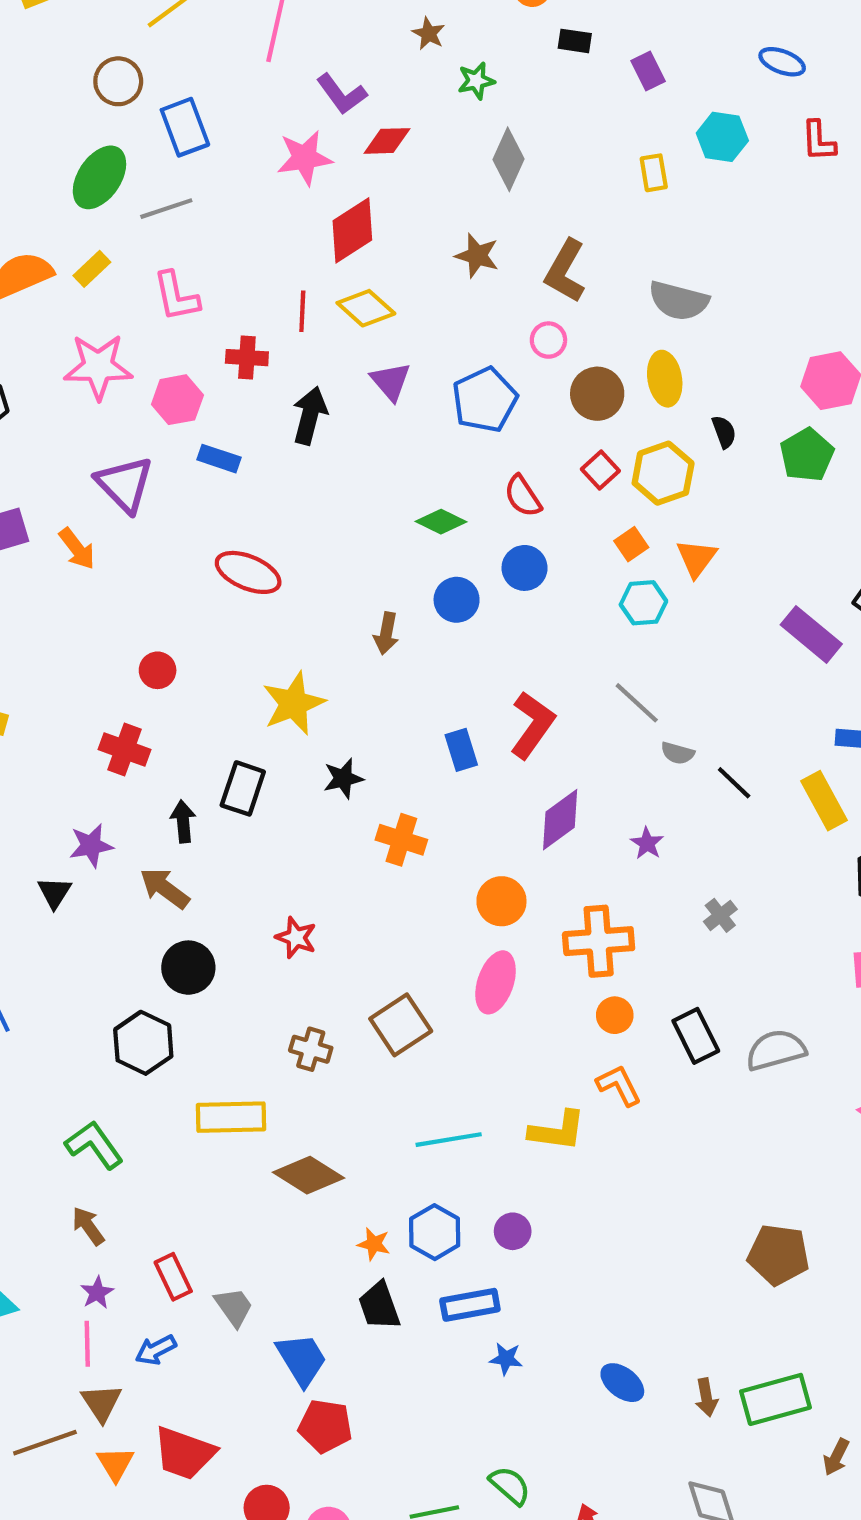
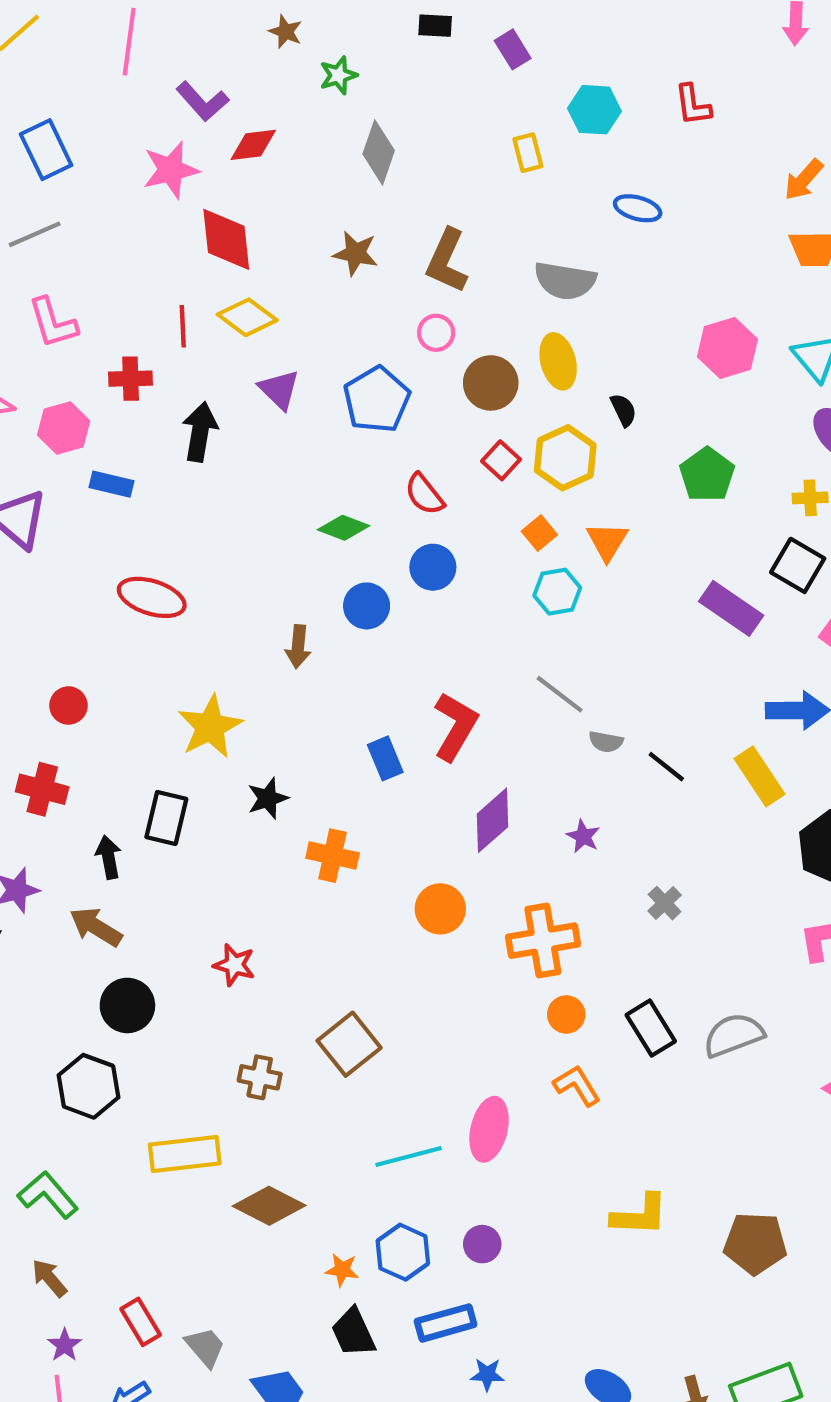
blue ellipse: (782, 62) -> (638, 208), moved
red diamond: (352, 230) -> (226, 239), turned -58
green pentagon: (807, 455) -> (707, 475), moved
pink ellipse: (496, 982) -> (489, 1129), moved
yellow L-shape: (557, 1131) -> (640, 1215), moved

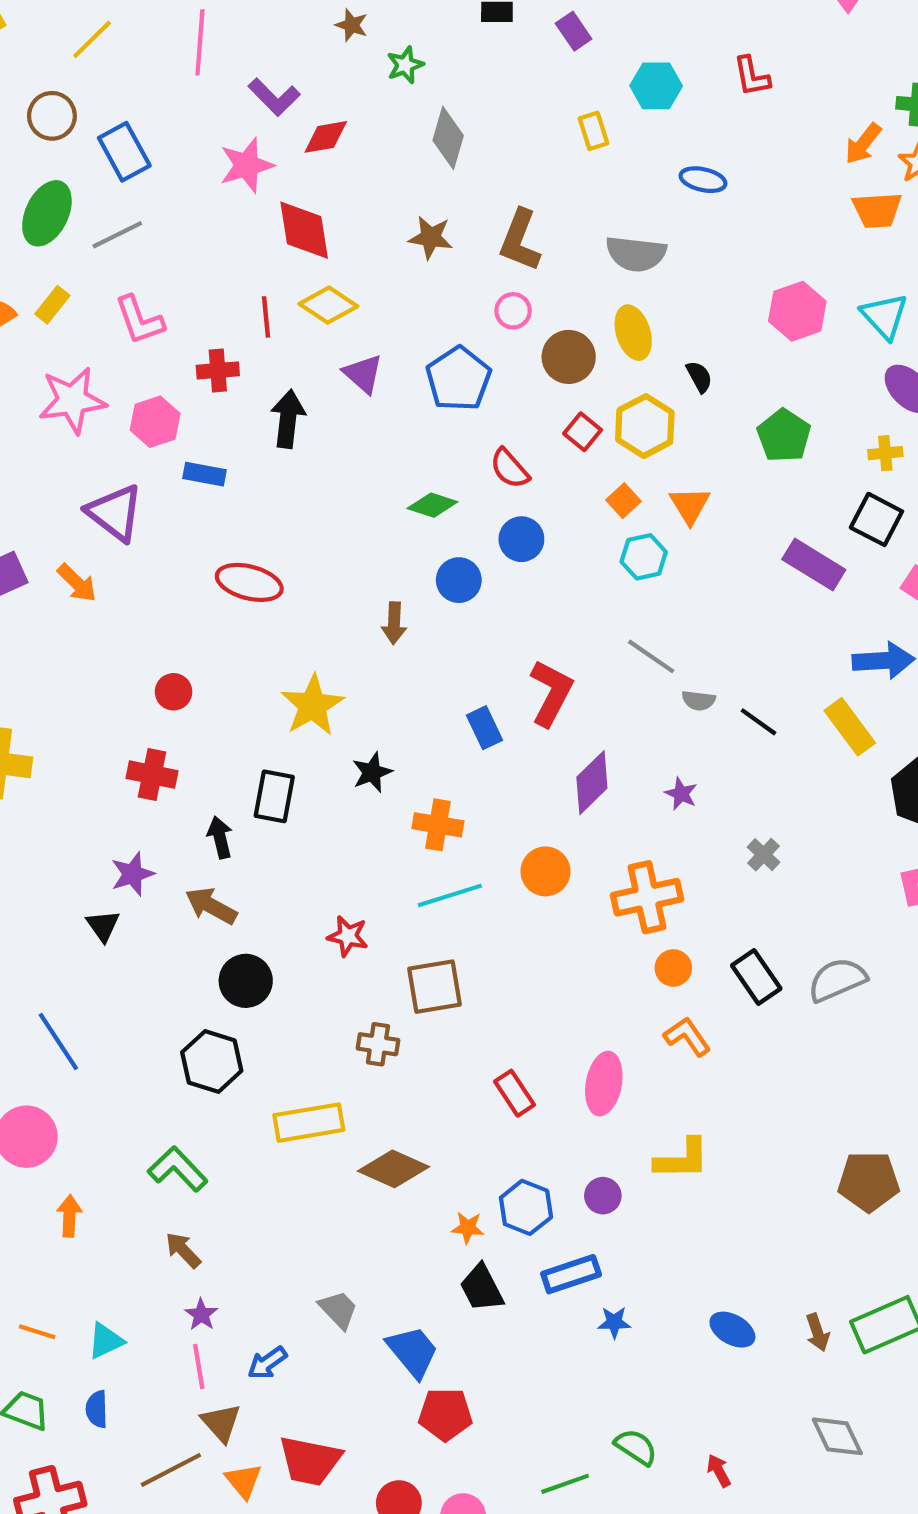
brown square: (349, 1044) -> (434, 987), moved, turned 32
cyan line: (409, 1157) -> (450, 895), moved
yellow L-shape: (640, 1215) -> (682, 1159), moved
red rectangle: (141, 1322) -> (515, 1093), moved

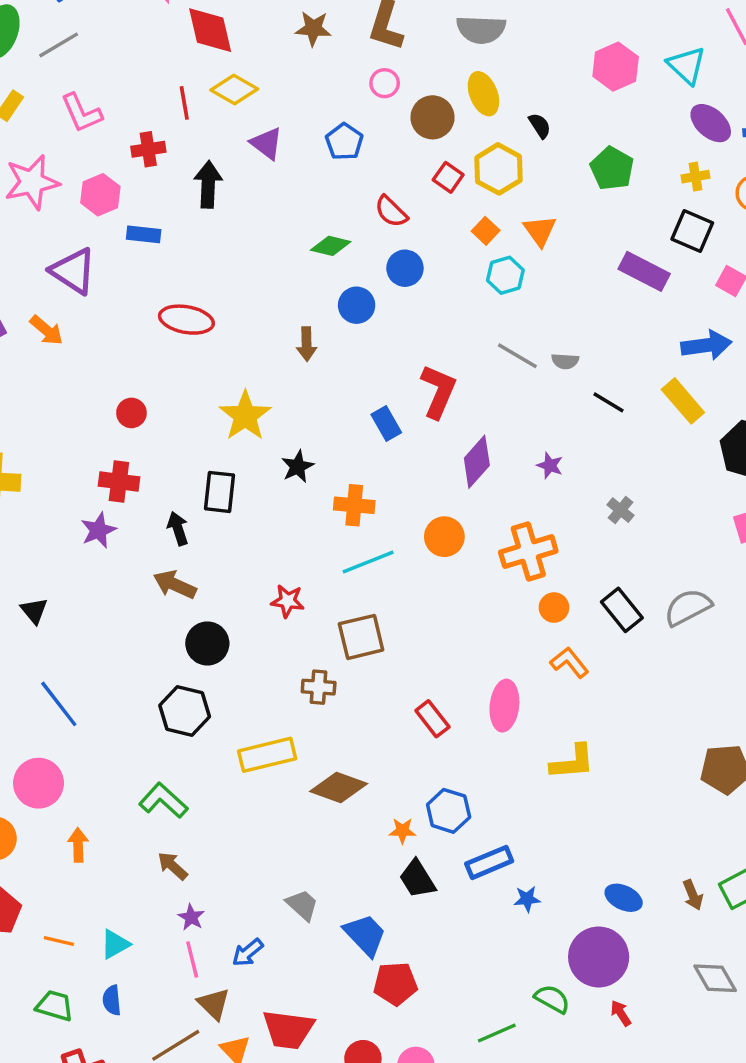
blue pentagon: (458, 379) -> (344, 142), size x0.7
gray semicircle: (698, 700) -> (565, 361), moved
purple star: (132, 874) -> (98, 530), moved
black triangle: (103, 926) -> (34, 611), moved
purple circle: (603, 1196) -> (599, 957), moved, size x2.0

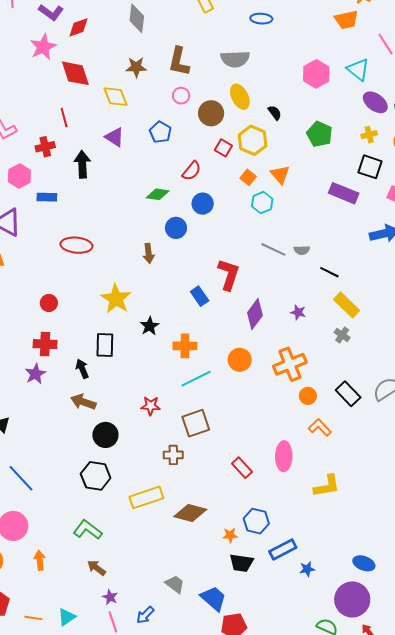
yellow diamond: (234, 90) -> (115, 97), moved, turned 44
red semicircle: (391, 211) -> (192, 171), turned -90
yellow rectangle: (683, 401) -> (347, 305), moved
black trapezoid: (417, 879) -> (241, 563), turned -45

